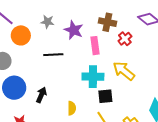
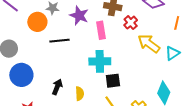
orange circle: (21, 35) -> (37, 22), moved
yellow arrow: (124, 71) -> (149, 44), moved
black arrow: (41, 95) -> (57, 87), moved

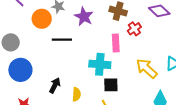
pink rectangle: (101, 30) -> (116, 43), moved
yellow arrow: (149, 44) -> (147, 68), moved

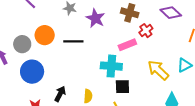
orange circle: (42, 19) -> (45, 35), moved
pink rectangle: (116, 43) -> (127, 45), turned 72
black arrow: (55, 85) -> (60, 94), moved

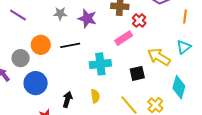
cyan cross: (111, 66) -> (100, 64), moved
black square: (122, 87) -> (137, 73), moved

